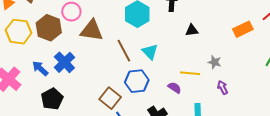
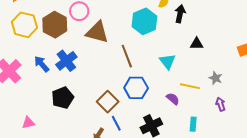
cyan triangle: (150, 52) -> (168, 61), moved
black pentagon: (52, 99) -> (63, 98), moved

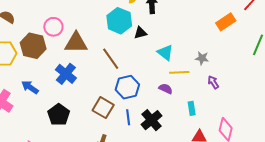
black triangle: (197, 44) -> (140, 33), moved
blue cross: (66, 61) -> (66, 74), moved
cyan triangle: (168, 61) -> (165, 53), moved
blue line: (116, 123) -> (128, 117), moved, turned 35

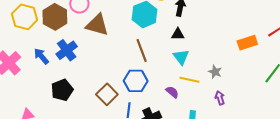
black triangle: (140, 33) -> (178, 34), moved
brown line: (111, 59) -> (142, 50), moved
blue cross: (66, 74) -> (67, 50), moved

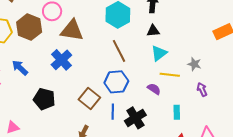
blue cross: (67, 50) -> (61, 60), moved
cyan triangle: (181, 57) -> (159, 53), turned 36
black pentagon: (62, 90) -> (44, 99), turned -30

